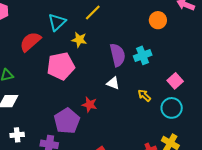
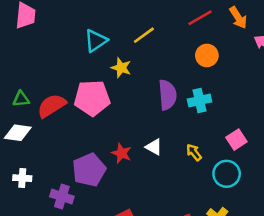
orange circle: (158, 20) -> (207, 55), moved
red semicircle: (30, 42) -> (52, 106), moved
white triangle: (113, 83) -> (154, 147), moved

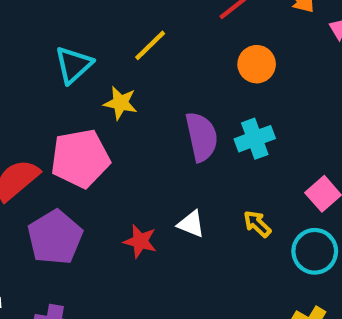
purple pentagon: (89, 170) -> (55, 237), moved

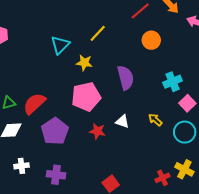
cyan cross: (255, 139) -> (173, 82), moved
pink pentagon: (80, 158) -> (86, 97), moved

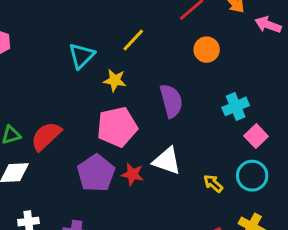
yellow arrow: (155, 120) -> (213, 183), moved
white triangle: (122, 121) -> (167, 161), size x1.5
purple pentagon: (55, 131) -> (96, 173), moved

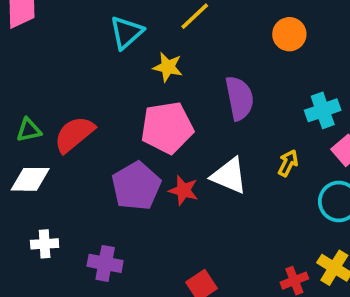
yellow arrow: (213, 183) -> (288, 163), moved, turned 72

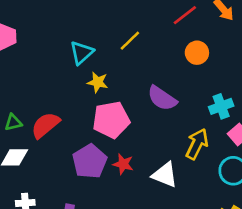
yellow star: (168, 67) -> (98, 82), moved
purple semicircle: (239, 98) -> (162, 98), turned 136
yellow arrow: (288, 163) -> (197, 144), size x1.6
white triangle: (229, 176) -> (165, 175), moved

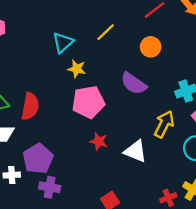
orange circle: (197, 53) -> (151, 47), moved
red semicircle: (45, 125) -> (30, 106), turned 140
purple pentagon: (90, 161) -> (38, 159), moved

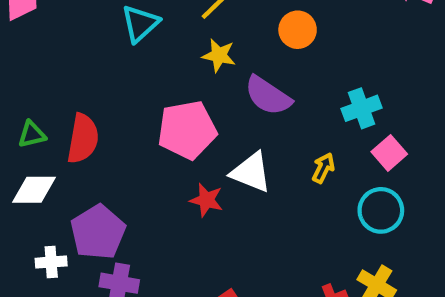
yellow star: (77, 69) -> (219, 55), moved
yellow arrow: (164, 124) -> (323, 168), size x0.6
white triangle: (135, 151) -> (251, 172), moved

